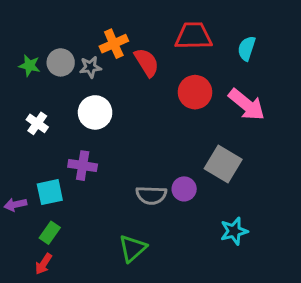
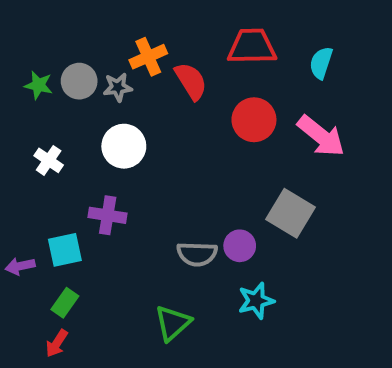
cyan star: (234, 231) -> (256, 301), moved

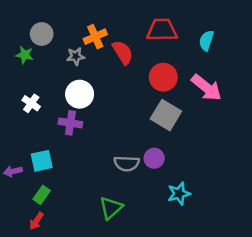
gray circle: (79, 81) -> (42, 34), moved
gray square: (291, 213) -> (166, 115), moved
purple cross: (108, 215) -> (70, 123), moved
cyan star: (256, 301) -> (179, 194), moved

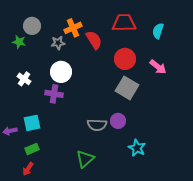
pink arrow: (206, 88) -> (158, 67), size x0.7
cyan star: (179, 194) -> (137, 148), turned -30
green rectangle: (42, 195) -> (32, 149), turned 32

